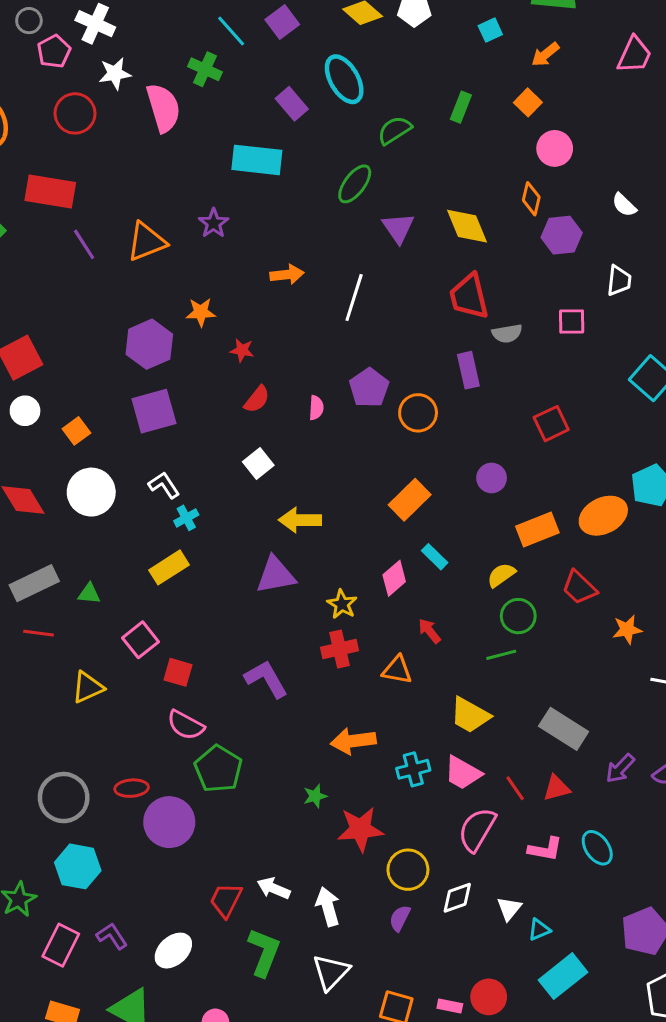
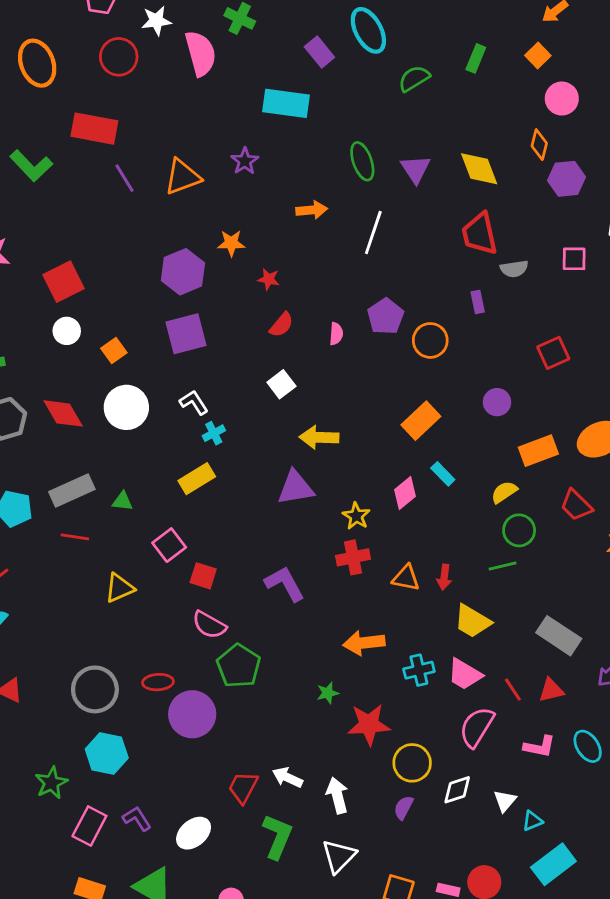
green ellipse: (355, 184) -> (362, 161), moved, turned -57
purple rectangle: (468, 370) -> (478, 302), size x0.7
red arrow: (429, 631) -> (444, 577), moved, turned -135

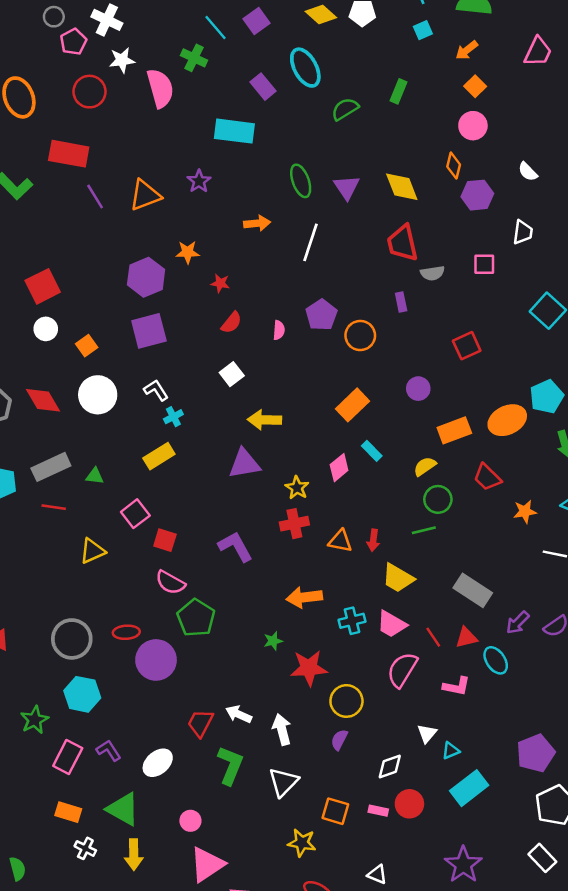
orange square: (538, 55) -> (475, 86), moved
cyan ellipse: (588, 746) -> (496, 660), moved
white diamond: (457, 790) -> (390, 767), moved

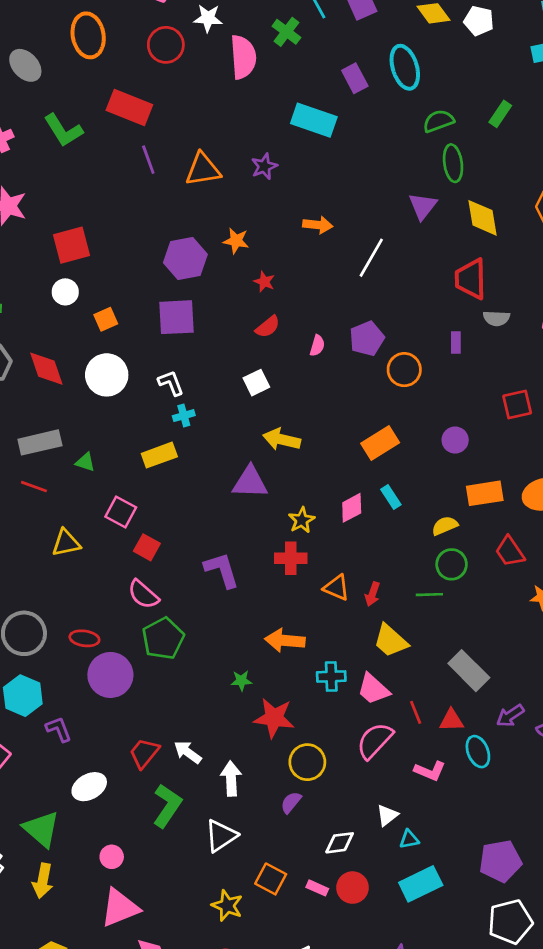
green ellipse: (301, 181) -> (453, 163), moved
pink square: (135, 514) -> (121, 512), turned -36
purple L-shape: (109, 750) -> (59, 729), moved

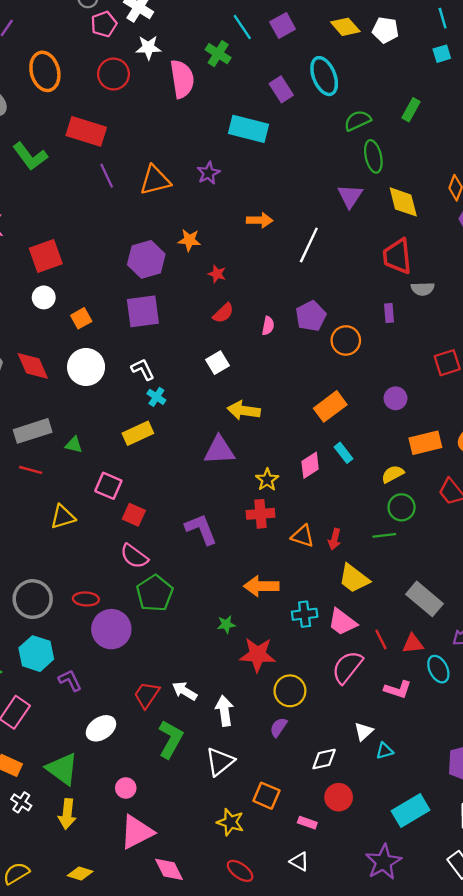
cyan cross: (184, 416) -> (156, 397), turned -36
cyan rectangle: (421, 884) -> (411, 811), moved
pink rectangle: (317, 888) -> (307, 823), moved

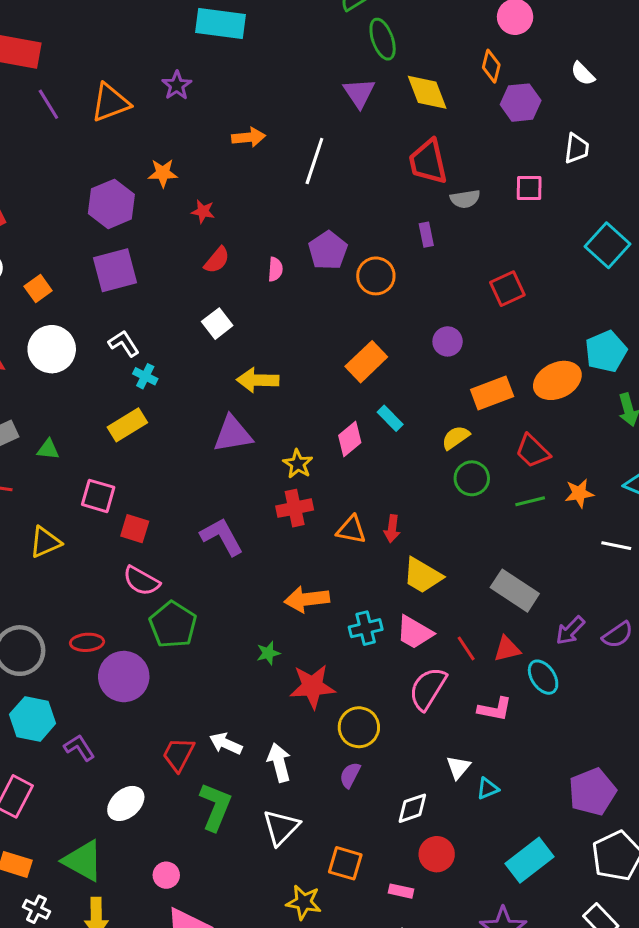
green line: (384, 535) -> (530, 501), moved

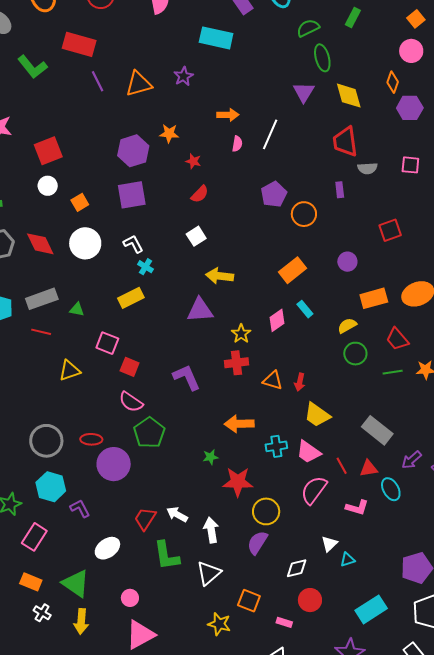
pink semicircle: (275, 269) -> (237, 144), moved
purple semicircle: (350, 775) -> (257, 543), size x1.4
green L-shape: (215, 807) -> (167, 556), turned 144

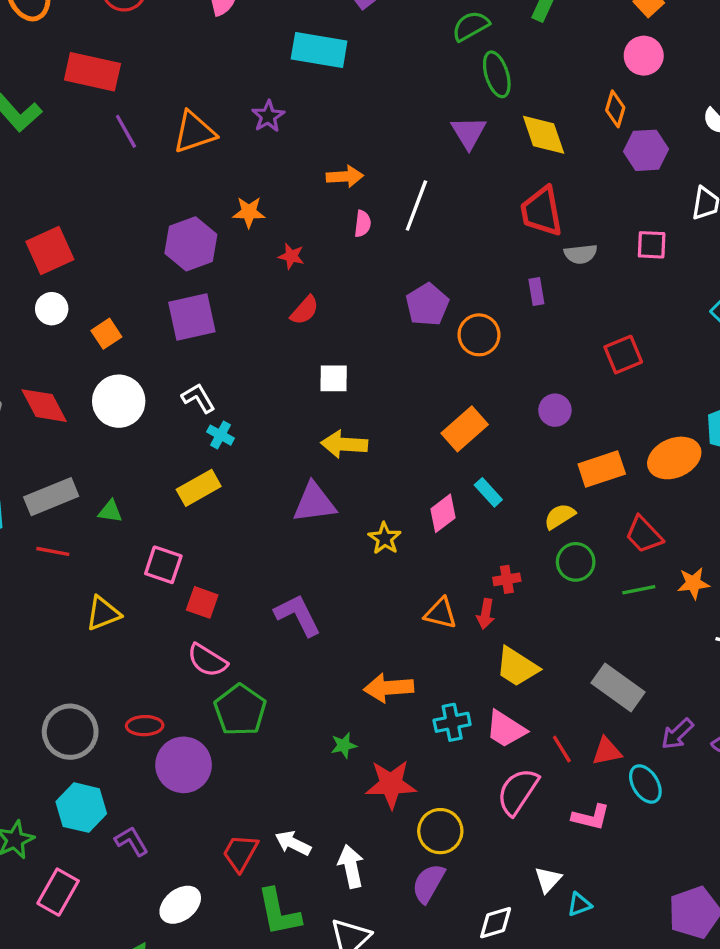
white square: (196, 236) -> (334, 378), moved, turned 36
red cross: (237, 363) -> (507, 579), moved, size x0.7

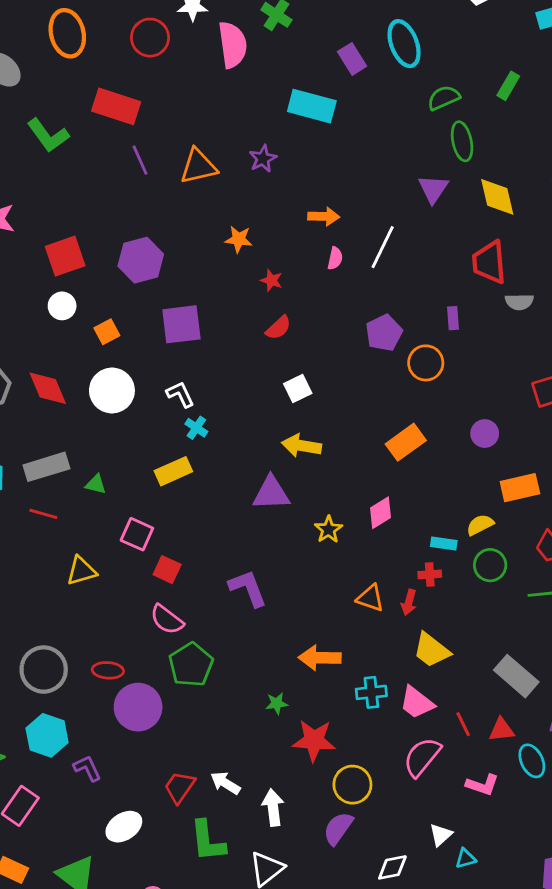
purple hexagon: (191, 244) -> (141, 260), moved
purple rectangle: (536, 292) -> (453, 318), moved
white square: (334, 378) -> (298, 388), turned -32
cyan rectangle: (488, 492) -> (444, 544), moved, turned -45

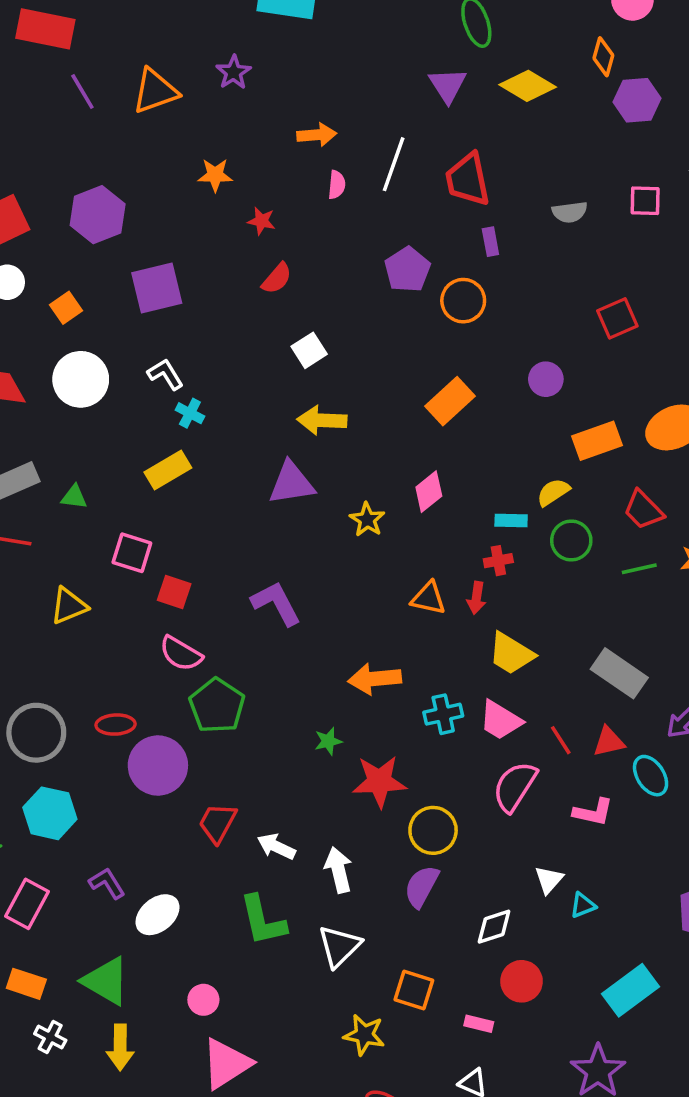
yellow diamond: (497, 197) -> (528, 86), turned -39
red trapezoid: (489, 262) -> (468, 180), moved
purple L-shape: (87, 768) -> (107, 883), moved
red trapezoid: (180, 787) -> (218, 823), moved

